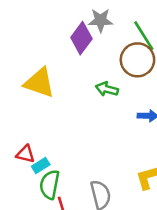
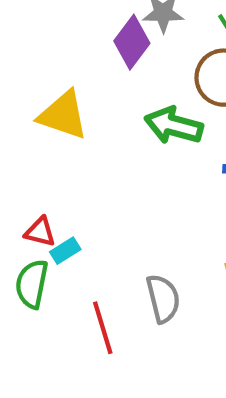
green arrow: (107, 89) -> (174, 126), size x1.5
green semicircle: (50, 185) -> (32, 284), moved

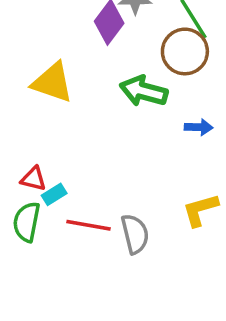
red line: (103, 328) -> (89, 225), moved, turned -63

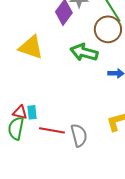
red triangle: (33, 179) -> (20, 112), moved
cyan rectangle: (54, 194) -> (32, 112), turned -64

